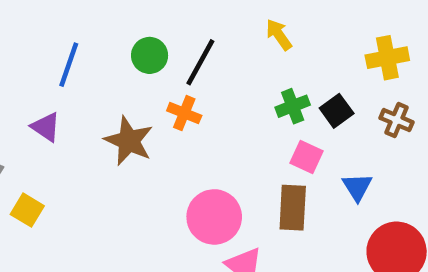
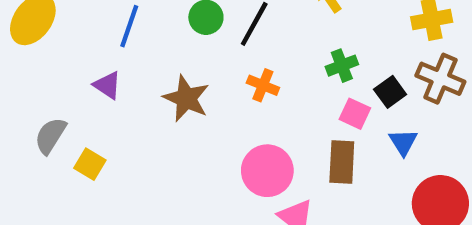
black square: (337, 111) -> (390, 92), moved
orange cross: (184, 113) -> (263, 85), moved
brown cross: (397, 120) -> (440, 79), size x1.5

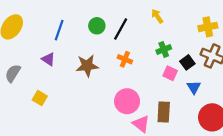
brown star: (186, 98) -> (87, 66), turned -30
gray semicircle: (50, 136) -> (13, 73), moved
brown rectangle: (342, 162) -> (164, 112), moved

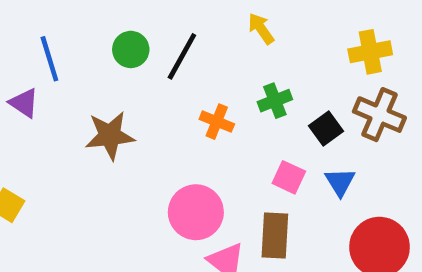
blue line: (59, 30) -> (49, 59), turned -36
purple triangle: (48, 59) -> (24, 103), moved
orange cross: (125, 59) -> (217, 122), moved
pink square: (170, 73) -> (289, 177), moved

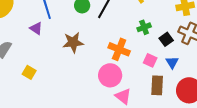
orange cross: (217, 122) -> (119, 49), moved, size x1.5
brown rectangle: (275, 235) -> (157, 85), moved

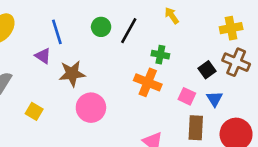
green cross: (144, 27) -> (160, 55), moved, turned 32
brown star: (73, 42) -> (72, 74), moved
pink circle: (110, 75) -> (91, 108), moved

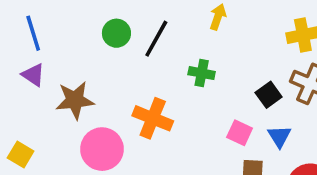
yellow arrow: (172, 16) -> (218, 17), turned 54
blue line: (57, 32) -> (33, 33), moved
orange cross: (148, 82) -> (153, 118), moved

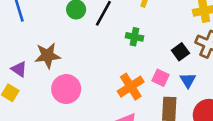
purple triangle: (33, 75) -> (19, 69), moved
orange cross: (153, 118) -> (131, 87), moved, turned 35

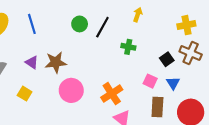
purple triangle: (19, 69) -> (32, 62), moved
orange cross: (131, 87) -> (112, 94), moved

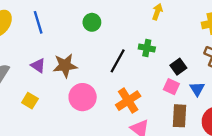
black line: (102, 27) -> (118, 61), moved
black square: (167, 59) -> (178, 67), moved

